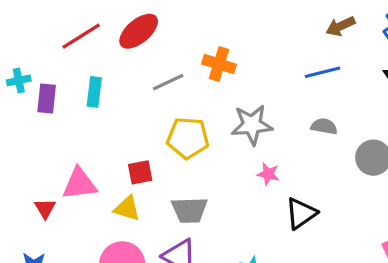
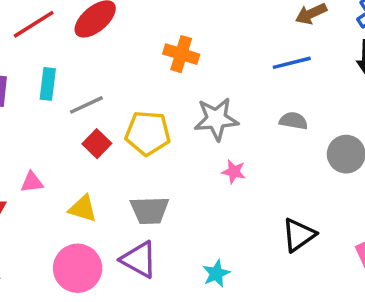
gray line: (168, 82) -> (86, 105), moved
red square: (140, 172) -> (97, 144), moved, turned -35
pink triangle: (79, 184) -> (32, 182), size x0.6
black triangle: (301, 213) -> (299, 235), moved

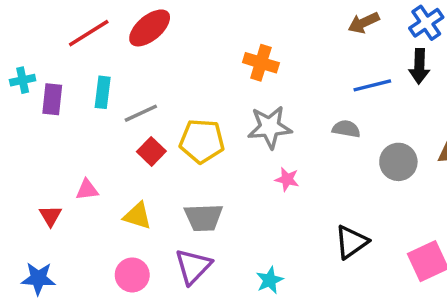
orange cross: (181, 54) -> (261, 63), moved
blue line: (292, 63) -> (372, 85), moved
purple triangle: (139, 259) -> (193, 266), turned 45
pink circle: (78, 268) -> (132, 275), size x0.7

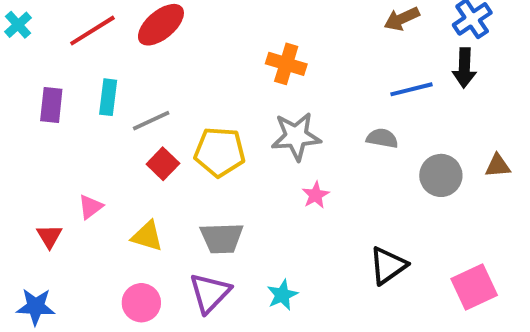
cyan cross: (23, 80) -> (18, 25), moved, turned -30
pink star: (287, 179) -> (316, 195), turned 30
pink triangle: (87, 190) -> (90, 207), turned -30
cyan star: (270, 280) -> (282, 295), moved

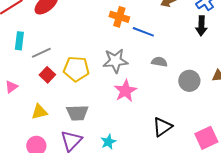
orange cross: (286, 64) -> (119, 17), moved
blue line: (412, 89) -> (143, 32), moved, turned 35
pink star: (316, 195) -> (125, 91), size x1.6
pink triangle: (90, 207) -> (11, 87), moved
yellow triangle: (147, 236) -> (39, 112), turned -30

